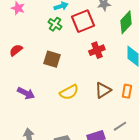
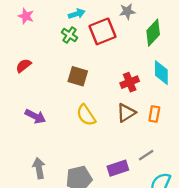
red cross: (97, 50) -> (130, 82), moved
brown square: (52, 59) -> (78, 76), moved
yellow semicircle: (69, 92) -> (86, 115), turned 84

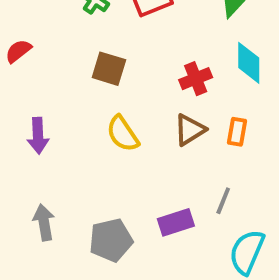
purple arrow: (35, 116) -> (38, 136), turned 60
gray line: (146, 155) -> (223, 201), turned -35

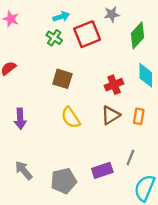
gray arrow: (44, 222) -> (24, 170), turned -30

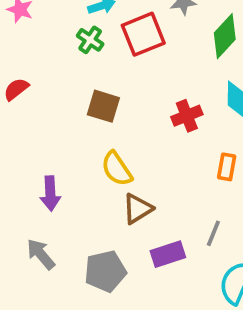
brown triangle: (111, 115) -> (138, 209), moved
purple arrow: (20, 119) -> (50, 193), moved

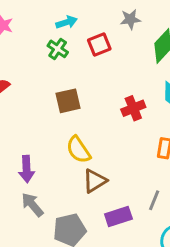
red square: (143, 34) -> (99, 44), size x0.7
brown square: (103, 106) -> (68, 101), turned -30
gray arrow: (41, 254) -> (32, 205), moved

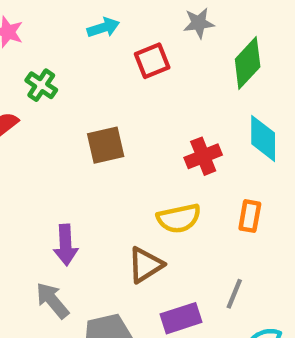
green cross: (58, 49) -> (41, 85), moved
yellow semicircle: (78, 150) -> (179, 218), moved, turned -68
purple arrow: (27, 169) -> (66, 245), moved

